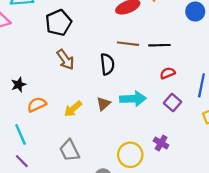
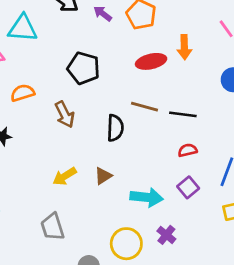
black pentagon: (58, 23) -> (84, 68), moved, turned 30
cyan arrow: (133, 99) -> (147, 197), moved
orange semicircle: (37, 105) -> (23, 93), moved

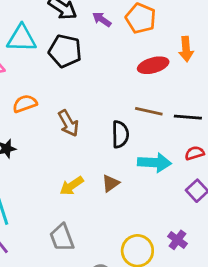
black pentagon: (84, 68) -> (65, 51), moved
cyan arrow: (147, 197) -> (154, 163), moved

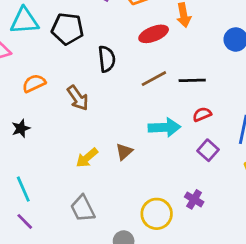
brown line: (149, 111) -> (154, 79), turned -35
black semicircle: (120, 134) -> (107, 59), moved

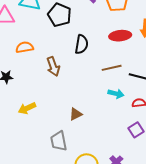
cyan arrow: (164, 127) -> (116, 94), moved, size x0.7
yellow arrow: (87, 158) -> (27, 108), moved
gray trapezoid: (83, 208) -> (59, 141), moved

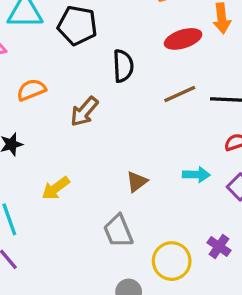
brown arrow: (53, 67) -> (84, 112), turned 72
cyan arrow: (116, 94) -> (196, 175), moved

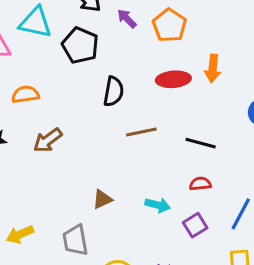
brown line: (180, 94) -> (141, 132), moved
brown arrow: (84, 112) -> (48, 140), moved
yellow arrow: (56, 188) -> (20, 234), moved

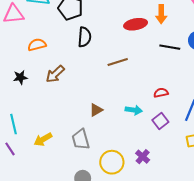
black semicircle: (113, 91) -> (85, 37), moved
black line: (201, 143) -> (170, 47), moved

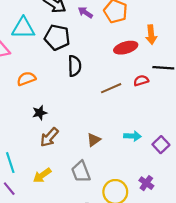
brown arrow: (55, 74) -> (49, 137), moved
black star: (20, 77) -> (40, 113), moved
red semicircle: (161, 93) -> (141, 81), moved

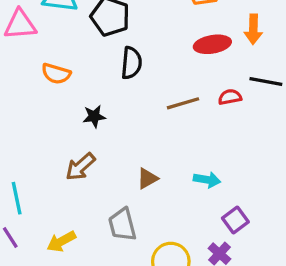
orange semicircle: (26, 79) -> (56, 74), turned -150
black star: (40, 113) -> (94, 116), moved
purple square: (161, 145) -> (235, 220), moved
yellow arrow: (42, 175) -> (61, 241), moved

